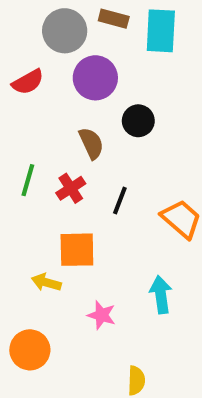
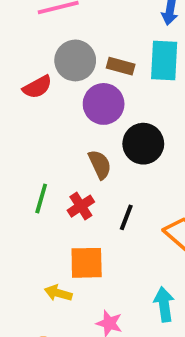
brown rectangle: (114, 19) -> (121, 66), moved
red semicircle: (28, 82) -> (37, 87), moved
black circle: (138, 121) -> (143, 144), size x1.4

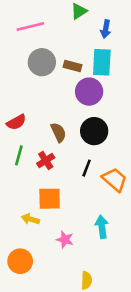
red semicircle: (37, 87) -> (16, 122), moved
purple circle: (104, 104) -> (89, 92), moved
black circle: (143, 144) -> (94, 131), moved
black line: (126, 217) -> (87, 168), moved

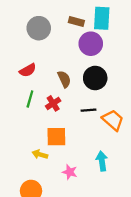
gray circle: (42, 62) -> (39, 28), moved
black line: (87, 168) -> (89, 110), turned 64

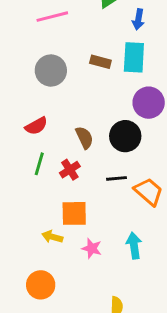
purple circle: (91, 44) -> (149, 103), moved
pink star: (70, 172) -> (92, 248), moved

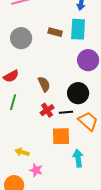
black circle: (125, 136) -> (78, 93), moved
red cross: (70, 170) -> (47, 110), moved
orange square: (74, 213) -> (61, 136), moved
pink star: (92, 248) -> (36, 170), moved

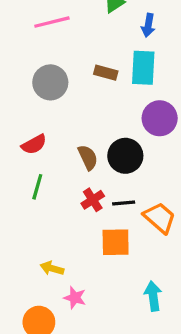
black circle: (78, 93) -> (125, 156), moved
cyan arrow: (78, 158) -> (153, 296), moved

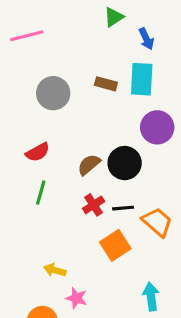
pink line: (52, 22) -> (27, 36), moved
blue arrow: (148, 25) -> (146, 39), turned -35
brown semicircle: (88, 157) -> (89, 165), turned -105
orange square: (116, 242) -> (115, 245), turned -32

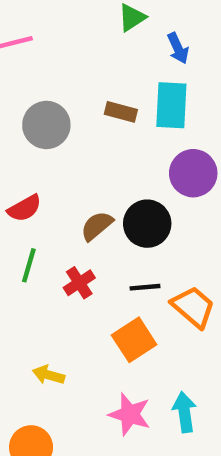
red cross: (94, 205) -> (79, 283), moved
pink star: (76, 298) -> (130, 414), moved, size x1.4

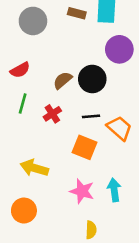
orange square: (134, 340) -> (85, 147), turned -35
yellow arrow: (49, 375) -> (34, 168), size x1.5

